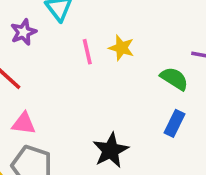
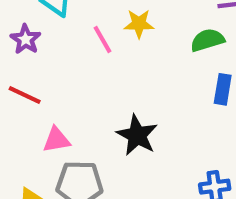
green semicircle: (174, 79) -> (207, 40), turned -32
black star: (111, 150) -> (137, 135), moved

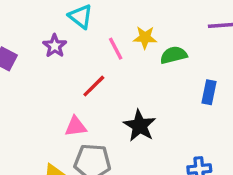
green semicircle: (207, 40) -> (174, 55), moved
red line: (25, 95) -> (94, 86), moved, turned -72

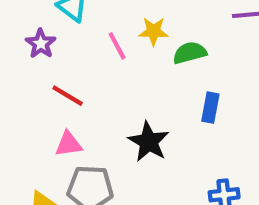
red line: (94, 86) -> (68, 96), moved, turned 76
blue rectangle: (209, 92) -> (210, 108), moved

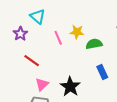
blue rectangle: (210, 108) -> (102, 72), turned -40
pink triangle: (69, 144) -> (42, 84), moved, turned -40

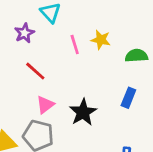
green semicircle: (94, 44) -> (136, 56), moved
blue rectangle: (102, 72) -> (128, 98), turned 40

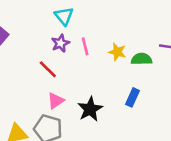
purple star: (24, 33) -> (60, 43), moved
yellow star: (101, 40) -> (117, 52), moved

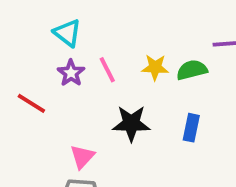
red line: (48, 69) -> (31, 103), moved
black star: (90, 109) -> (131, 123), moved, turned -30

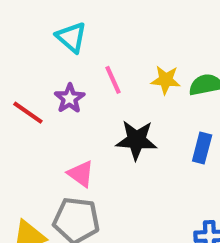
purple star: (71, 73) -> (70, 98), moved
pink triangle: (82, 157) -> (81, 174), turned -40

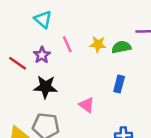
black star: (136, 140) -> (46, 87), moved
pink triangle: (81, 174) -> (87, 105), moved

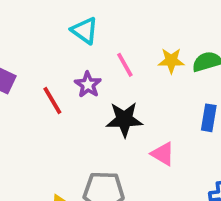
red line: (18, 63) -> (52, 101), turned 30
black star: (46, 87) -> (124, 119), moved

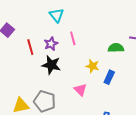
yellow star: (171, 61) -> (92, 66), moved
black star: (124, 119) -> (51, 65), moved

